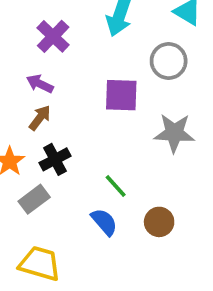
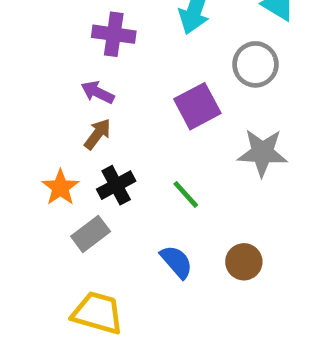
purple cross: (53, 36) -> (114, 34), turned -36
purple square: (121, 95) -> (197, 106), turned -30
green line: (116, 186) -> (186, 194), moved

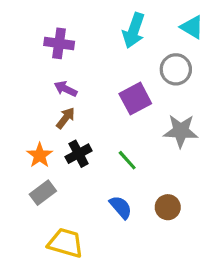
purple cross: (114, 34) -> (59, 43), moved
gray rectangle: (91, 234) -> (43, 193), moved

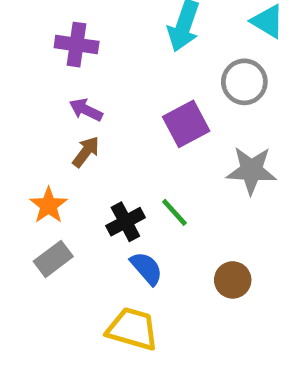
black cross: (79, 154) -> (125, 222), moved
blue semicircle: (121, 207) -> (146, 268), moved
yellow trapezoid: (66, 243) -> (132, 329), moved

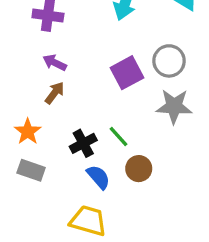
gray circle: (244, 82) -> (169, 61), moved
gray rectangle: (53, 259) -> (31, 170), turned 56
brown circle: (233, 280) -> (139, 169), moved

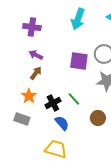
purple square: (127, 73) -> (79, 61), turned 36
orange star: (28, 132) -> (29, 96), moved
brown circle: (139, 169) -> (98, 118), moved

